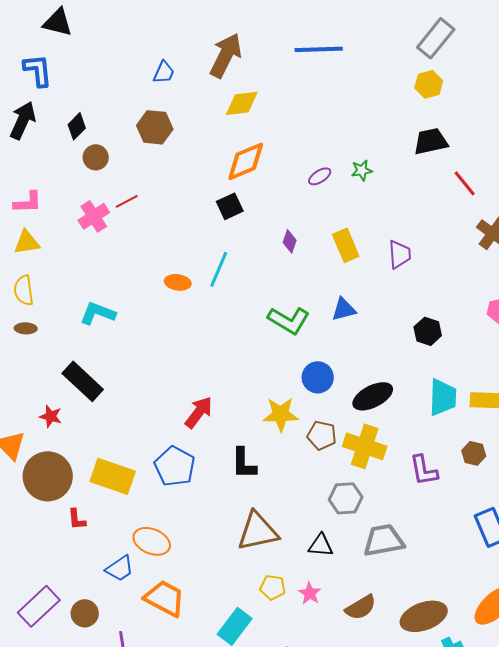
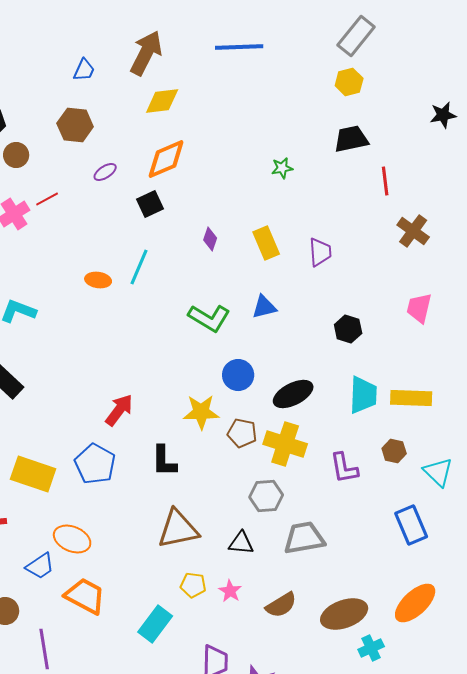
purple ellipse: (320, 176) -> (105, 172), moved
red line: (465, 183) -> (385, 181), turned 32

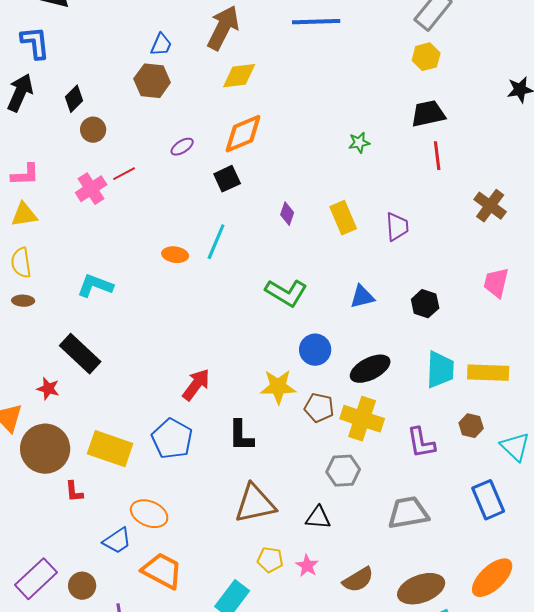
brown hexagon: (75, 125) -> (152, 81), moved
red line: (385, 181) -> (437, 156), moved
blue triangle: (264, 307) -> (362, 297), moved
gray trapezoid: (304, 538) -> (408, 513), moved

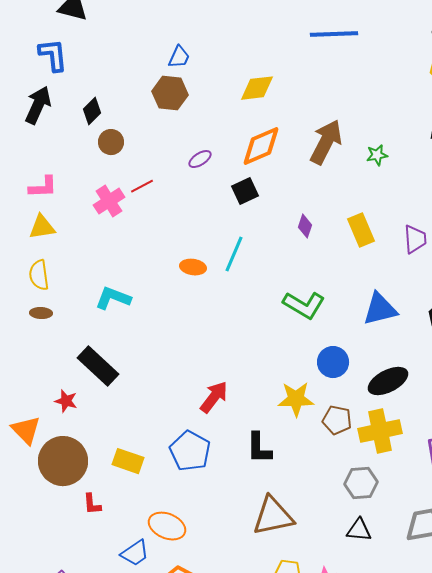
brown arrow: (223, 28) -> (326, 142), moved
blue triangle: (362, 297) -> (380, 309), size x1.4
yellow cross: (362, 419) -> (380, 431), turned -30
yellow rectangle: (110, 449) -> (128, 461), size x0.7
black triangle: (318, 518) -> (359, 530), moved

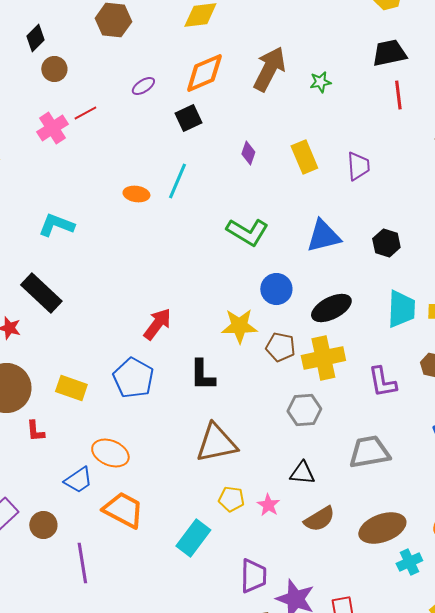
black triangle: (359, 530) -> (302, 473), moved

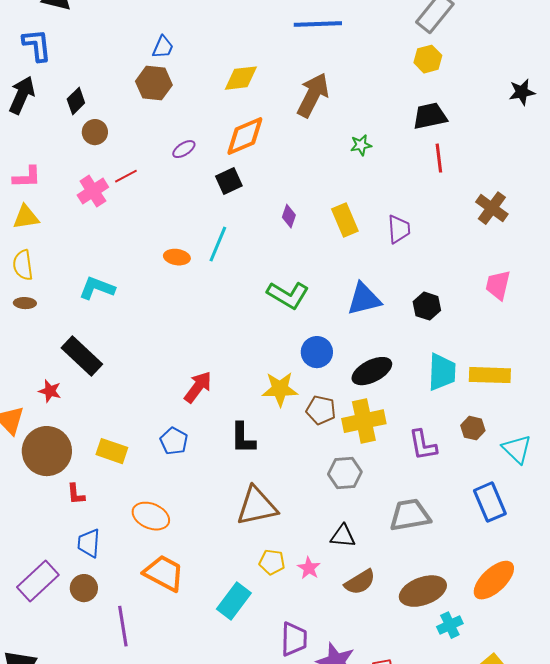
brown arrow: (269, 69) -> (313, 95), moved
blue pentagon: (133, 378) -> (174, 441), size x0.7
blue trapezoid: (78, 480) -> (89, 543), moved, turned 128

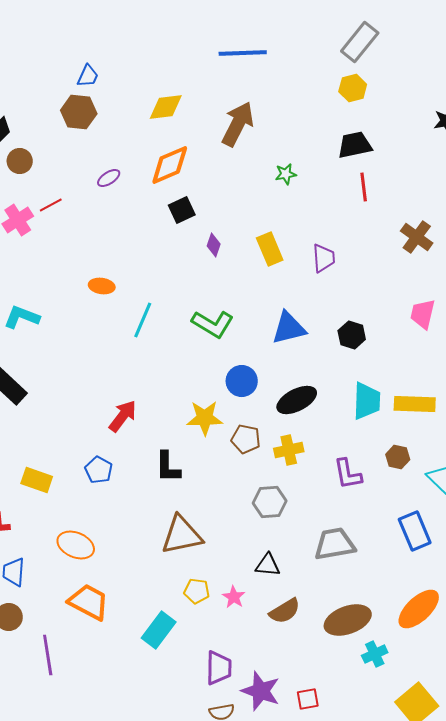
black square: (229, 181) -> (182, 210), moved
cyan line: (218, 244) -> (143, 320), moved
yellow cross: (364, 421) -> (289, 450), size x0.7

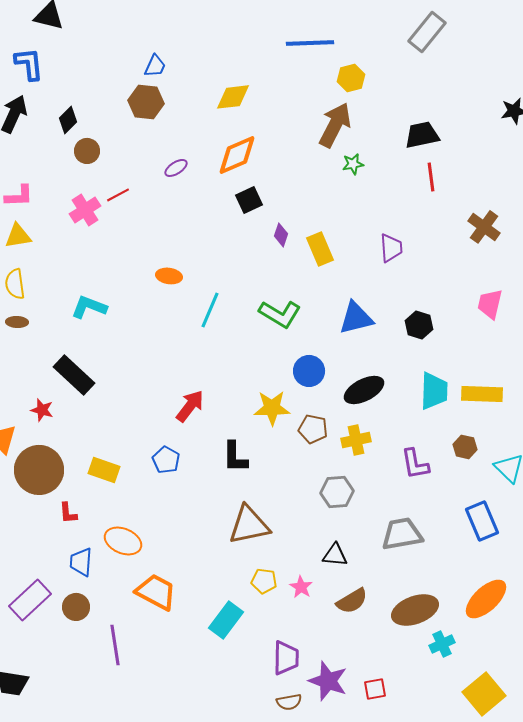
yellow hexagon: (353, 88) -> (351, 78), moved
brown arrow: (238, 124) -> (335, 125), moved
yellow rectangle: (270, 249) -> (320, 249), moved
orange ellipse: (76, 545) -> (123, 541), moved

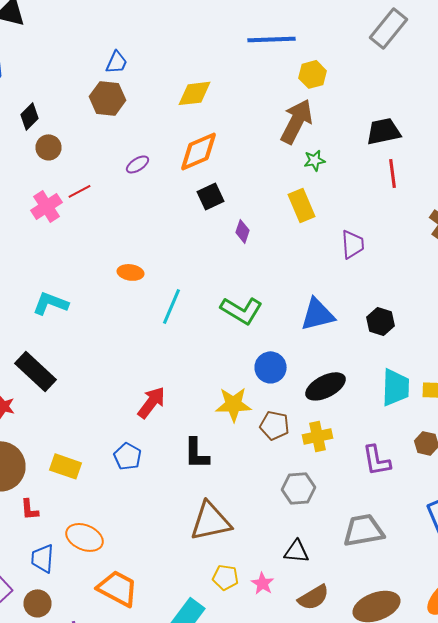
yellow rectangle: (320, 249) -> (302, 205), moved

